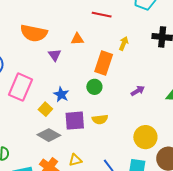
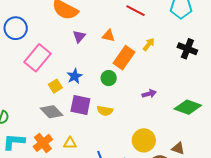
orange triangle: (77, 39) -> (108, 36), moved

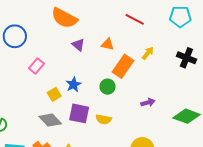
purple triangle: (79, 36) -> (78, 45), turned -32
pink rectangle: (37, 58) -> (36, 66), size x0.6

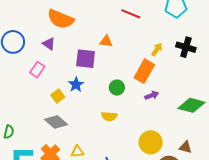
purple triangle: (78, 45) -> (49, 44), moved
yellow arrow: (148, 53) -> (157, 49), moved
orange rectangle: (123, 66) -> (144, 71), moved
green circle: (108, 87) -> (117, 88), moved
purple square: (79, 113) -> (86, 59), moved

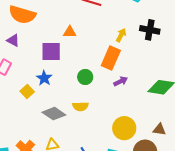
gray diamond: (56, 122) -> (54, 114), moved

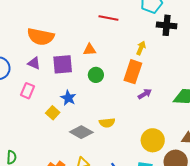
black cross: (150, 30) -> (167, 25), moved
purple square: (51, 52) -> (63, 64), moved
green circle: (85, 77) -> (96, 75), moved

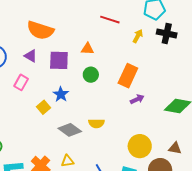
yellow arrow: (141, 48) -> (138, 36), moved

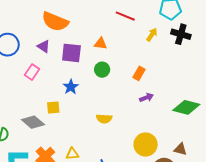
orange rectangle: (128, 76) -> (139, 73), size x0.6
yellow square: (43, 107) -> (53, 108), moved, turned 32
gray diamond: (70, 130) -> (33, 122), moved

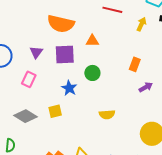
orange semicircle: (55, 22) -> (61, 24), moved
purple triangle: (44, 46) -> (36, 52), turned 40
green circle: (102, 70) -> (92, 73), moved
gray diamond: (33, 122) -> (26, 116), moved

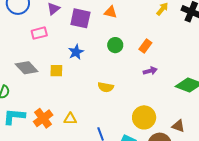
green circle: (92, 73) -> (115, 45), moved
pink rectangle: (29, 79) -> (39, 33), turned 35

